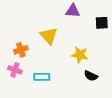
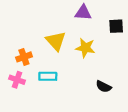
yellow star: (80, 55) -> (85, 48), moved
cyan rectangle: (42, 77) -> (48, 76), moved

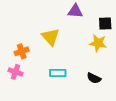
yellow star: (85, 48) -> (98, 43), moved
cyan rectangle: (48, 76) -> (58, 73), moved

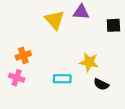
yellow triangle: (51, 37) -> (54, 20), moved
yellow star: (98, 43) -> (89, 62), moved

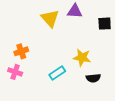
cyan rectangle: (62, 79) -> (57, 73), turned -35
black semicircle: (101, 84) -> (93, 78), turned -32

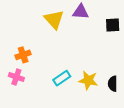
yellow star: (82, 58) -> (88, 80), moved
black semicircle: (93, 78) -> (113, 84), moved, turned 96

